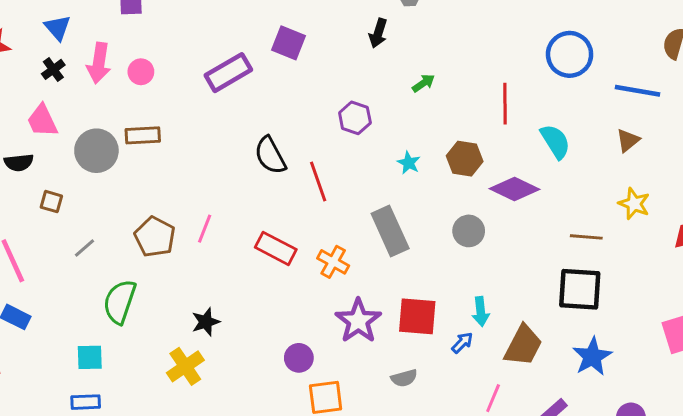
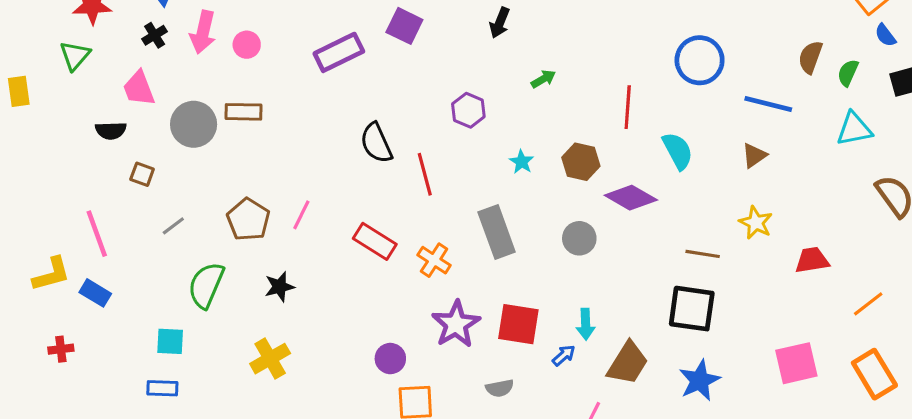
black star: (206, 322) -> (279, 287), moved

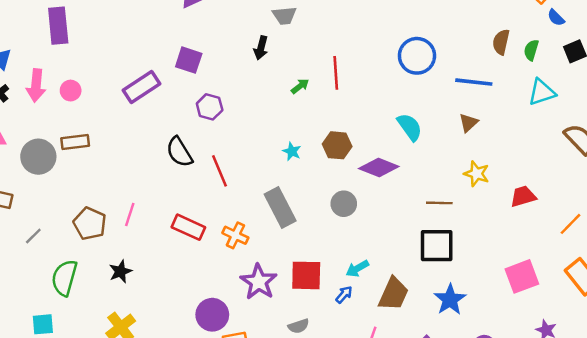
red line: (628, 107) -> (336, 73), moved
purple hexagon: (468, 110) -> (210, 107), moved
cyan arrow: (586, 324) -> (357, 268), turned 70
purple circle: (390, 359) -> (212, 315), size x1.4

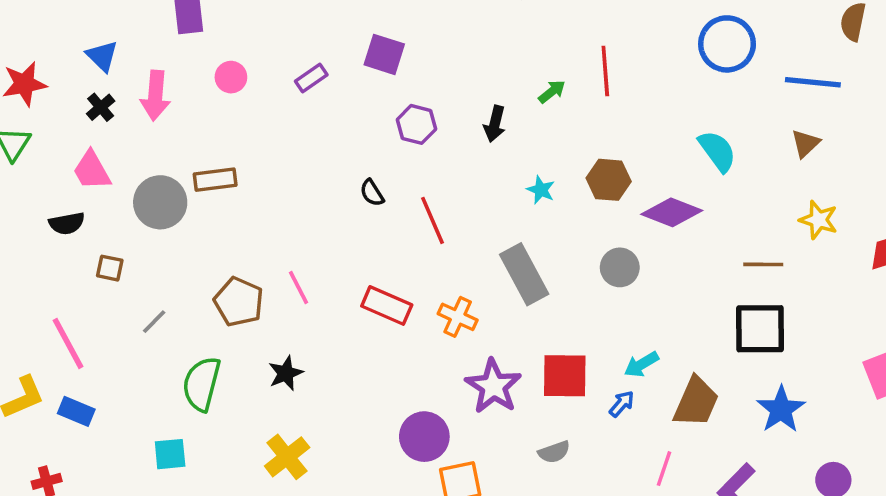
black arrow: (261, 48) -> (495, 124), moved
purple rectangle: (142, 87) -> (311, 78), moved, size x0.6
pink circle: (71, 91) -> (231, 77), moved
black semicircle: (179, 152) -> (372, 193), size x0.6
pink line: (130, 215) -> (298, 288), turned -45

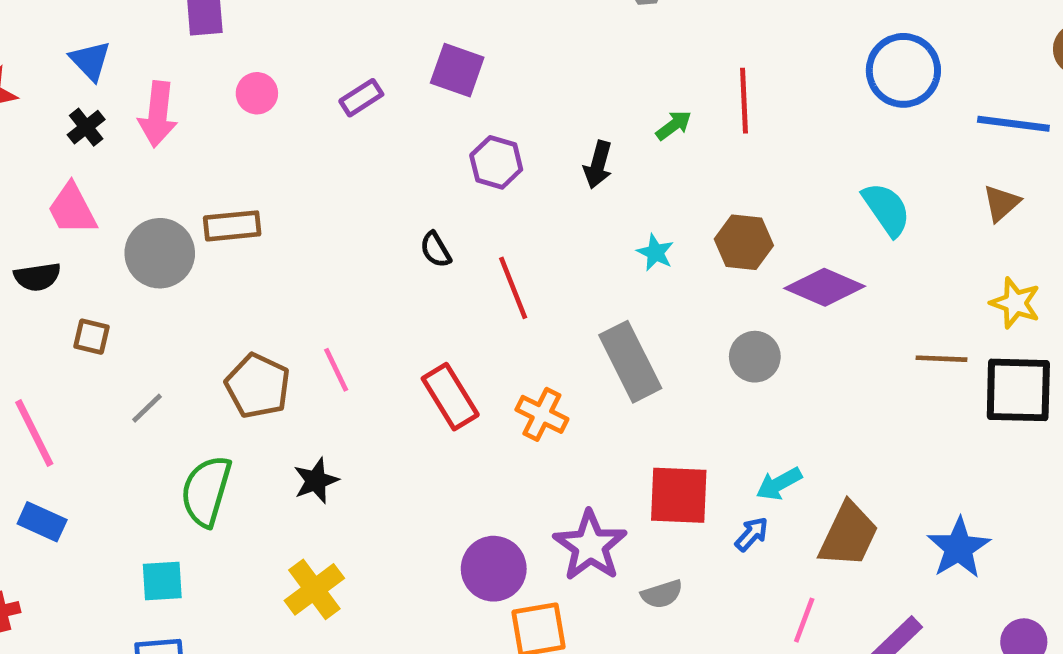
red rectangle: (387, 305) -> (450, 397), turned 33
black square: (760, 329) -> (1018, 390), moved
purple star: (493, 386) -> (590, 546), moved

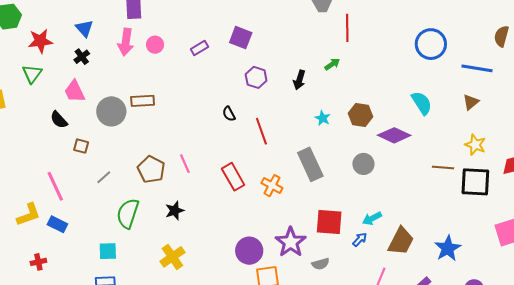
red line: (744, 101) -> (347, 28), moved
pink arrow: (158, 114) -> (126, 42), moved
black semicircle: (37, 277) -> (59, 120), turned 54

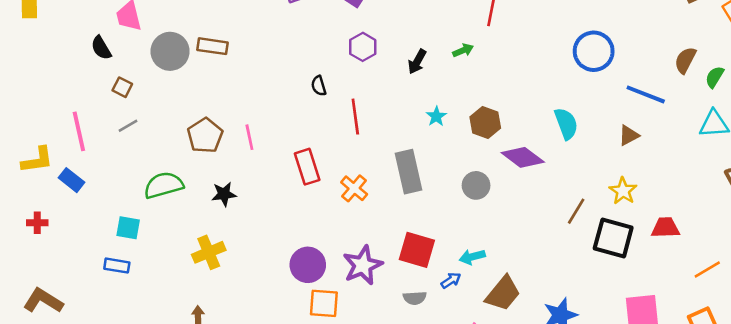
brown line: (443, 167) -> (576, 211), turned -75
gray line: (104, 177) -> (128, 126), moved
green semicircle: (128, 213) -> (164, 185), turned 44
gray semicircle: (321, 264) -> (415, 298), moved

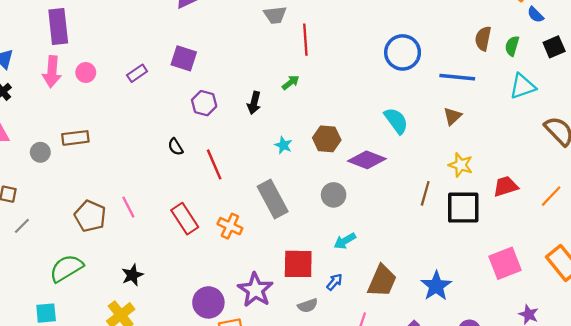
gray circle: (170, 51) -> (40, 152), size x0.6
black star: (224, 194) -> (132, 275), moved
cyan arrow: (472, 257) -> (345, 241), moved
orange line: (707, 270) -> (551, 196), moved

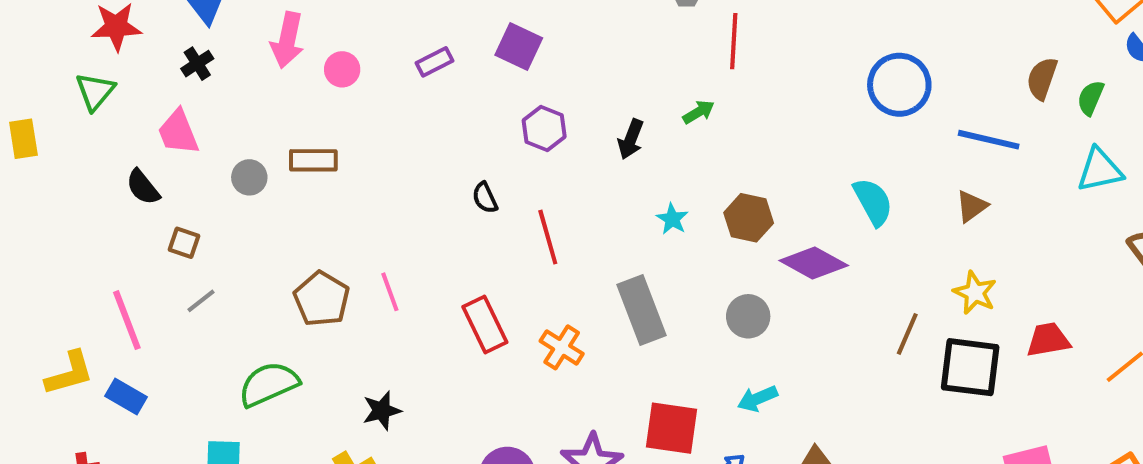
pink circle: (86, 72) -> (342, 69), moved

